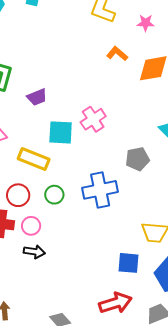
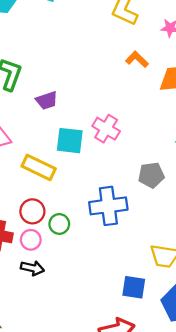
pink cross: (93, 119) -> (106, 129), turned -30
red circle: (18, 195) -> (32, 211), moved
green circle: (54, 195) -> (59, 224), moved

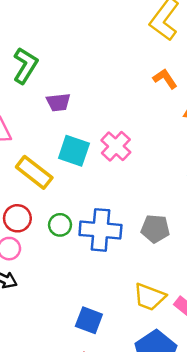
gray pentagon: (151, 175) -> (155, 229), moved
green circle: (59, 224) -> (60, 225), moved
blue square: (134, 287) -> (89, 320), moved

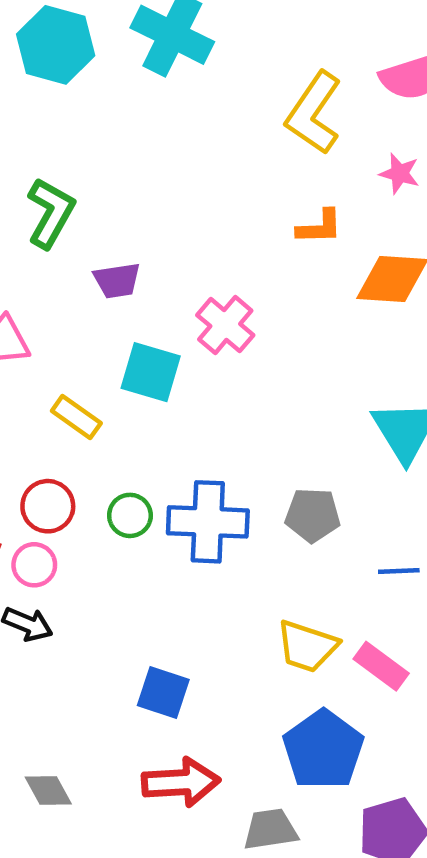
orange L-shape: (165, 79) -> (319, 227), turned 125
pink cross: (116, 146) -> (225, 325), moved
yellow rectangle: (34, 172) -> (76, 417), size x0.7
blue square: (89, 320) -> (163, 693), moved

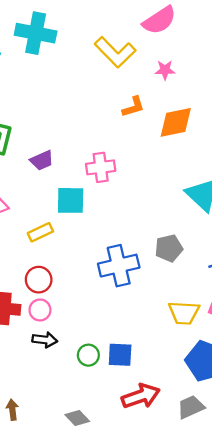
yellow L-shape: (314, 113) -> (115, 52), turned -63
pink cross: (225, 325) -> (101, 167), turned -32
yellow rectangle: (76, 417) -> (40, 232), turned -45
green circle: (130, 515) -> (88, 355), moved

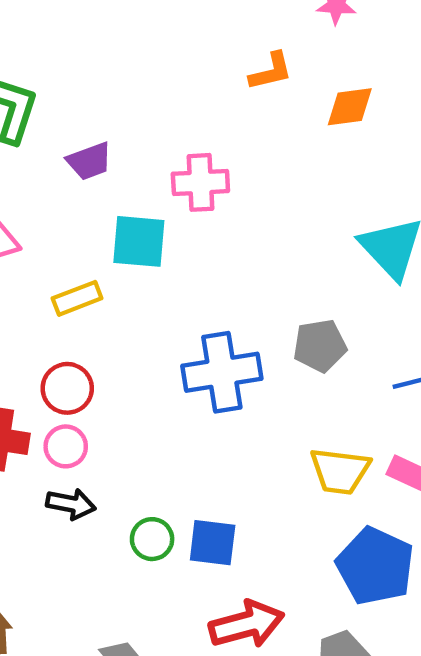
orange diamond: (176, 122) -> (350, 107), size x0.7

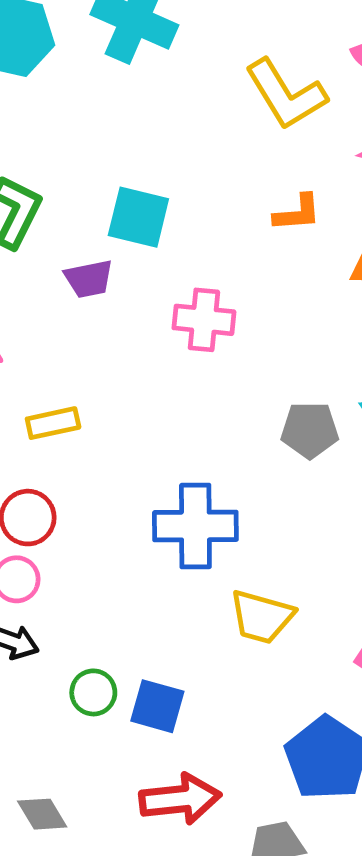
cyan square: (139, 241) -> (138, 217), moved
gray pentagon: (320, 346) -> (310, 430), moved
yellow trapezoid: (340, 471) -> (262, 617), moved

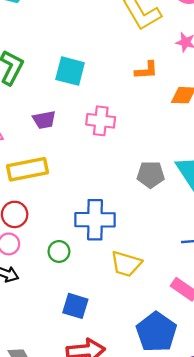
purple trapezoid: (89, 279) -> (44, 120), moved
yellow rectangle: (53, 423) -> (27, 169), size x1.6
green circle: (93, 692) -> (59, 251), moved

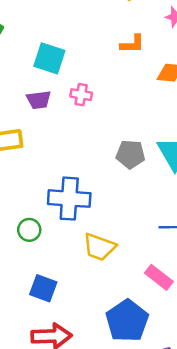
cyan square: (70, 71) -> (49, 58), moved
purple trapezoid: (44, 120) -> (39, 100), moved
pink cross: (101, 121) -> (81, 95), size x0.7

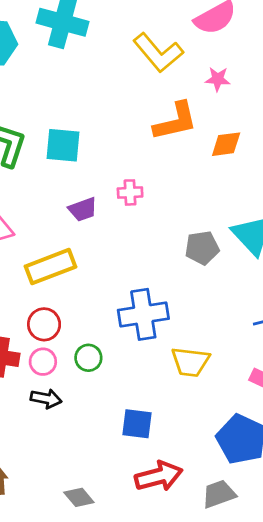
orange L-shape: (132, 44) -> (175, 121), size x1.6
cyan square: (49, 58) -> (63, 145), moved
green circle: (29, 230) -> (88, 358), moved

